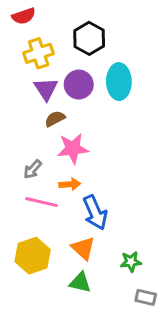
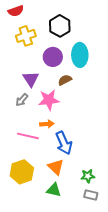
purple triangle: (46, 89) -> (31, 79), moved
brown semicircle: (55, 119) -> (65, 80), moved
gray arrow: (33, 169) -> (22, 100), moved
gray rectangle: (146, 297) -> (91, 195), moved

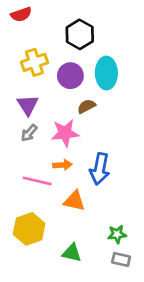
yellow cross: (26, 36) -> (34, 62), moved
purple triangle: (31, 79) -> (28, 105), moved
blue arrow: (64, 143) -> (100, 169), moved, turned 35
orange triangle: (56, 167) -> (74, 201), moved, turned -30

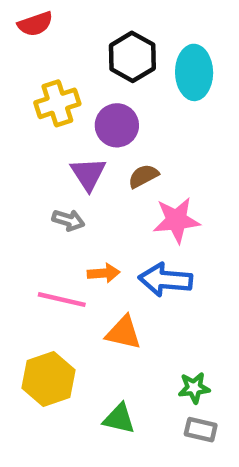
cyan ellipse: (106, 73) -> (194, 72), moved
purple triangle: (28, 105) -> (88, 174), moved
gray arrow: (29, 133) -> (68, 220), moved, turned -114
pink star: (65, 133) -> (176, 220), moved
blue arrow: (100, 169) -> (165, 280), turned 84

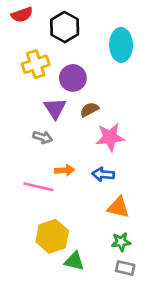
black hexagon: (132, 57) -> (65, 27), moved
blue arrow: (165, 280) -> (103, 174), size x0.7
orange triangle: (123, 333) -> (118, 207), moved
yellow hexagon: (49, 379) -> (52, 236), moved

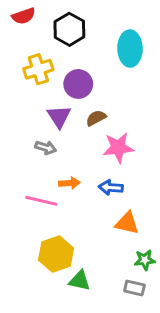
green star: (121, 242) -> (145, 260), moved

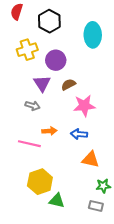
red semicircle: (24, 16) -> (17, 12), turned 126

